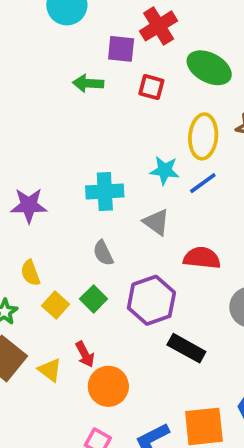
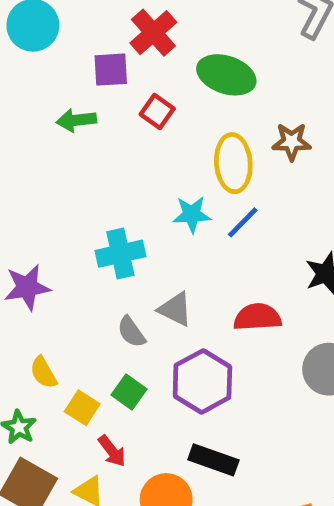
red square: (151, 87) -> (157, 111), turned 30
gray triangle: (156, 222) -> (175, 309), moved
black rectangle: (186, 348) -> (213, 460), moved
red arrow: (85, 354) -> (112, 451), moved

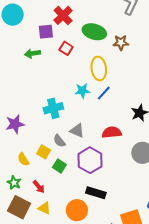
brown star: (292, 142) -> (121, 43), moved
yellow square: (82, 408) -> (44, 152), moved
red arrow: (112, 451) -> (39, 187), moved

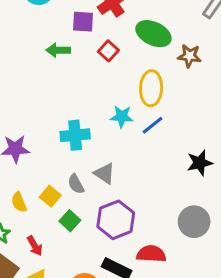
red semicircle: (112, 132) -> (151, 254), moved

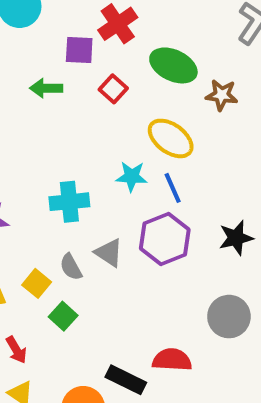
yellow ellipse: (151, 88) -> (171, 138), turned -56
blue line: (152, 125) -> (173, 188), turned -75
purple hexagon: (116, 220) -> (165, 239), moved

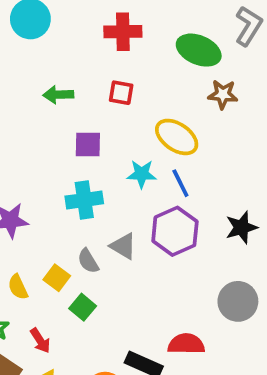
red cross: (118, 24) -> (123, 32), turned 36
purple square: (79, 50) -> (88, 145), moved
green ellipse: (173, 65) -> (199, 50), moved
red square: (113, 89) -> (121, 93), turned -30

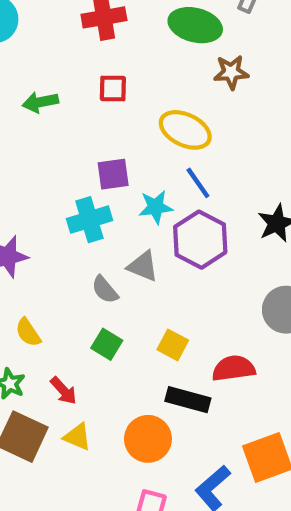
purple square: (88, 145) -> (113, 174), moved
cyan star: (142, 174) -> (156, 207), moved
yellow square: (57, 278) -> (173, 345), moved

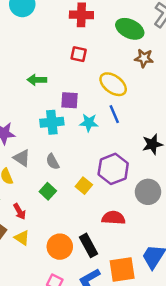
green arrow: (40, 102) -> (37, 80), moved
purple hexagon: (200, 240) -> (113, 169), moved
gray triangle: (143, 266) -> (22, 158), moved
yellow square: (173, 345) -> (84, 186), moved
black rectangle: (188, 400) -> (88, 245), moved, turned 35

